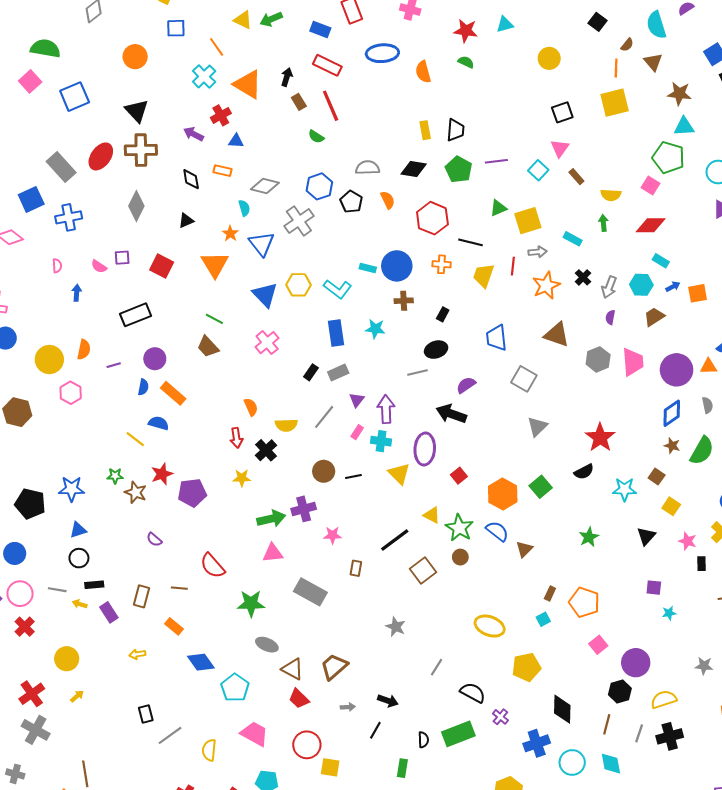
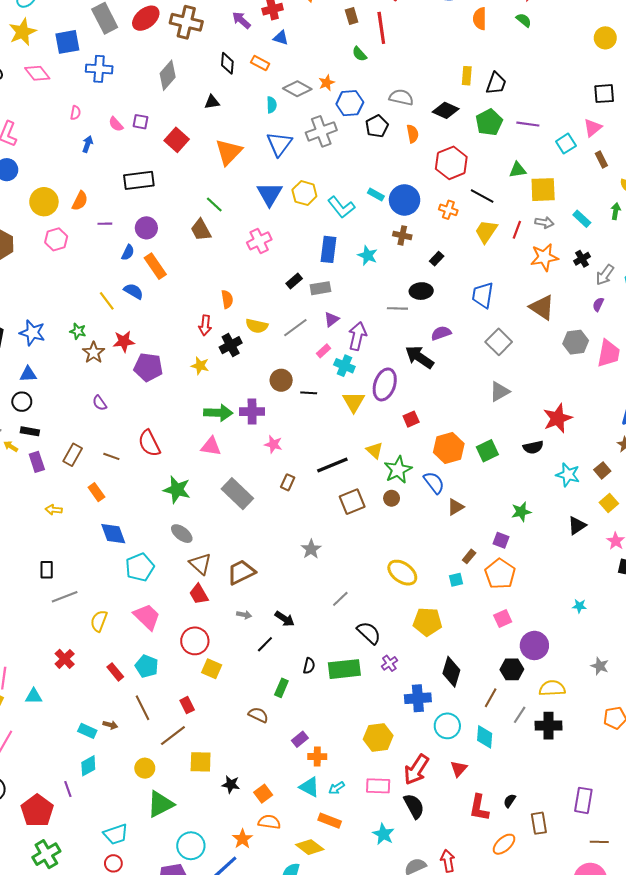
orange star: (230, 234) -> (327, 83), moved
purple square: (654, 588) -> (501, 540), moved

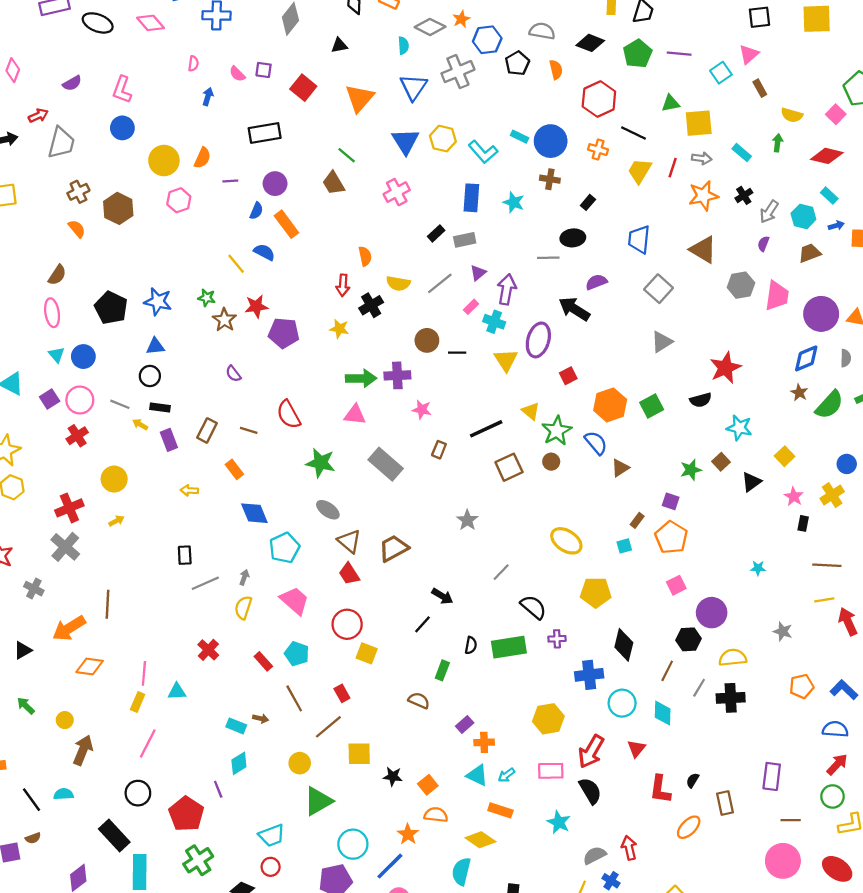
brown square: (602, 470) -> (721, 462), moved
gray arrow: (244, 615) -> (244, 577), moved, turned -80
purple cross: (389, 663) -> (557, 639), turned 35

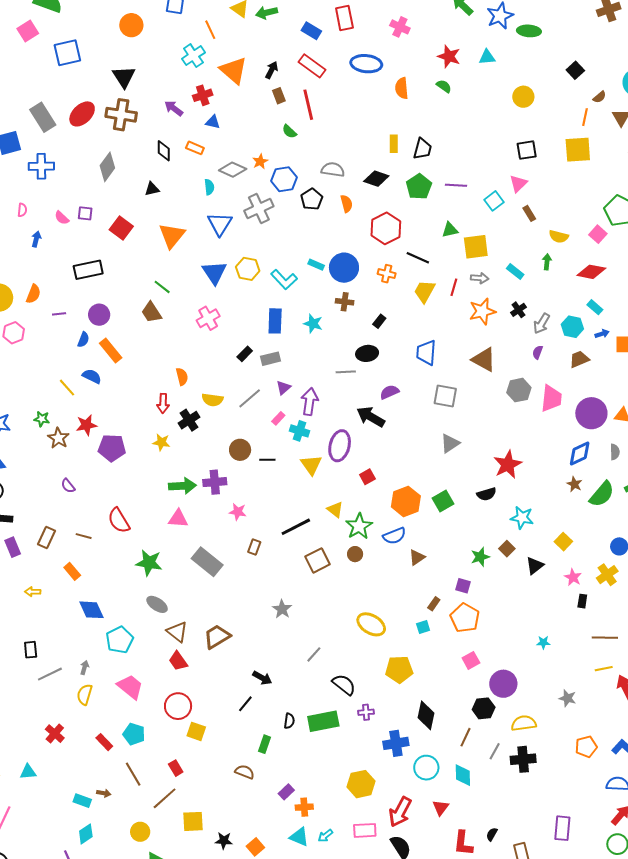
gray square: (659, 289) -> (445, 396), turned -30
blue semicircle: (596, 443) -> (394, 536), turned 110

